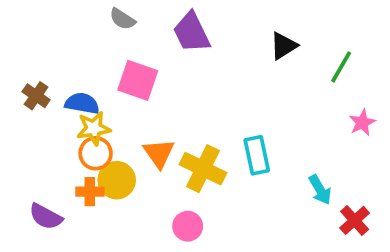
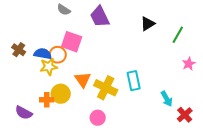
orange circle: (96, 153) -> (58, 55), moved

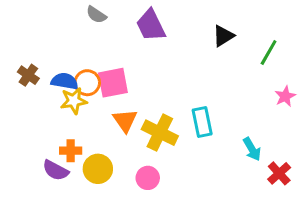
pink square: (72, 42) -> (113, 83), moved, turned -30
yellow circle: (61, 94) -> (98, 169), moved
purple semicircle: (24, 113) -> (56, 170), moved

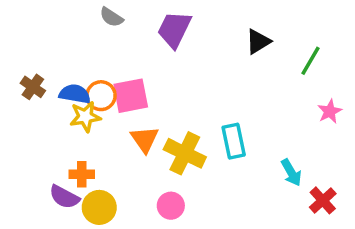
purple trapezoid: (151, 25) -> (174, 29), turned 52
yellow circle: (98, 169) -> (99, 207), moved

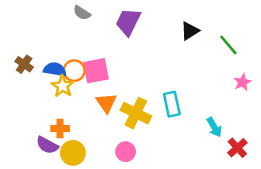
green line: (310, 61) -> (228, 45), turned -70
yellow star: (85, 117) -> (63, 86), turned -30

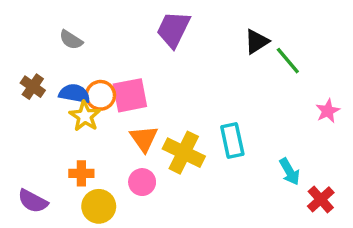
gray semicircle: (82, 13) -> (71, 40), moved
green line: (228, 45) -> (288, 61), moved
purple semicircle: (47, 145) -> (33, 201), moved
pink circle: (126, 152) -> (142, 182), moved

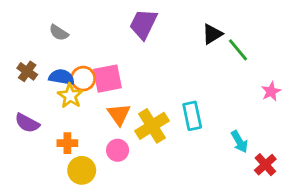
yellow cross: (184, 153) -> (152, 126), turned 32
purple semicircle: (33, 201) -> (27, 123), moved

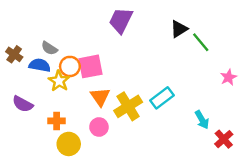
gray semicircle: (59, 33) -> (49, 48), moved
brown cross: (27, 71) -> (14, 54), moved
blue semicircle: (62, 77) -> (40, 65), moved
cyan rectangle: (192, 116) -> (162, 98), turned 65

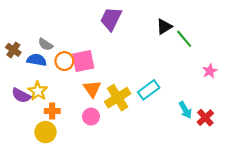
yellow star: (59, 81) -> (38, 91), moved
red cross: (224, 139) -> (205, 118), moved
yellow circle: (69, 144) -> (45, 132), moved

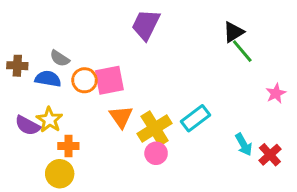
black triangle: (164, 27) -> (233, 32), moved
brown cross: (13, 50) -> (17, 66), turned -32
pink circle: (91, 117) -> (156, 153), moved

